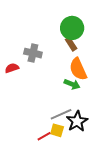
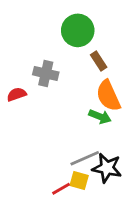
green circle: (72, 28) -> (78, 30), moved
black star: (77, 121) -> (107, 168), turned -30

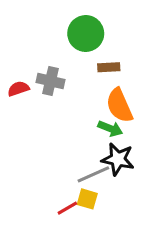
brown rectangle: (99, 61) -> (109, 67), turned -60
red semicircle: (17, 94) -> (18, 89), moved
black star: (107, 168) -> (118, 159), moved

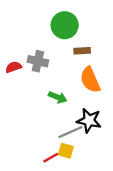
green arrow: (110, 128) -> (58, 97), moved

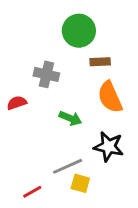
red semicircle: (14, 67) -> (17, 103), moved
gray line: (70, 132) -> (68, 166), moved
red line: (51, 158) -> (32, 192), moved

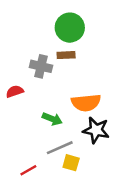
brown rectangle: (100, 62) -> (66, 55), moved
orange semicircle: (110, 97) -> (86, 103), moved, turned -72
green arrow: (70, 118) -> (52, 119), moved

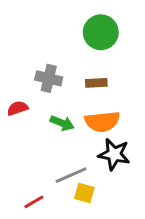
green circle: (70, 28) -> (101, 32), moved
brown rectangle: (66, 55) -> (96, 83), moved
green arrow: (52, 119) -> (62, 123), moved

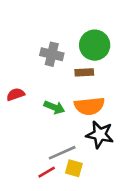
green circle: (101, 32) -> (95, 45), moved
gray cross: (49, 78) -> (52, 54), moved
red line: (34, 202) -> (47, 172), moved

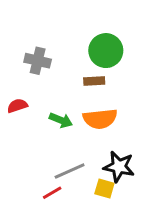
gray cross: (52, 54) -> (38, 61), moved
black star: (100, 135) -> (119, 167), moved
yellow square: (74, 168) -> (104, 188), moved

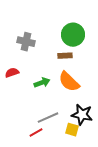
orange semicircle: (100, 119) -> (69, 82), turned 50
green arrow: (61, 120) -> (42, 83), turned -42

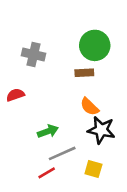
orange semicircle: (69, 82) -> (90, 107), size x0.7
green arrow: (42, 83) -> (48, 131), moved
black star: (82, 115) -> (101, 130), moved

